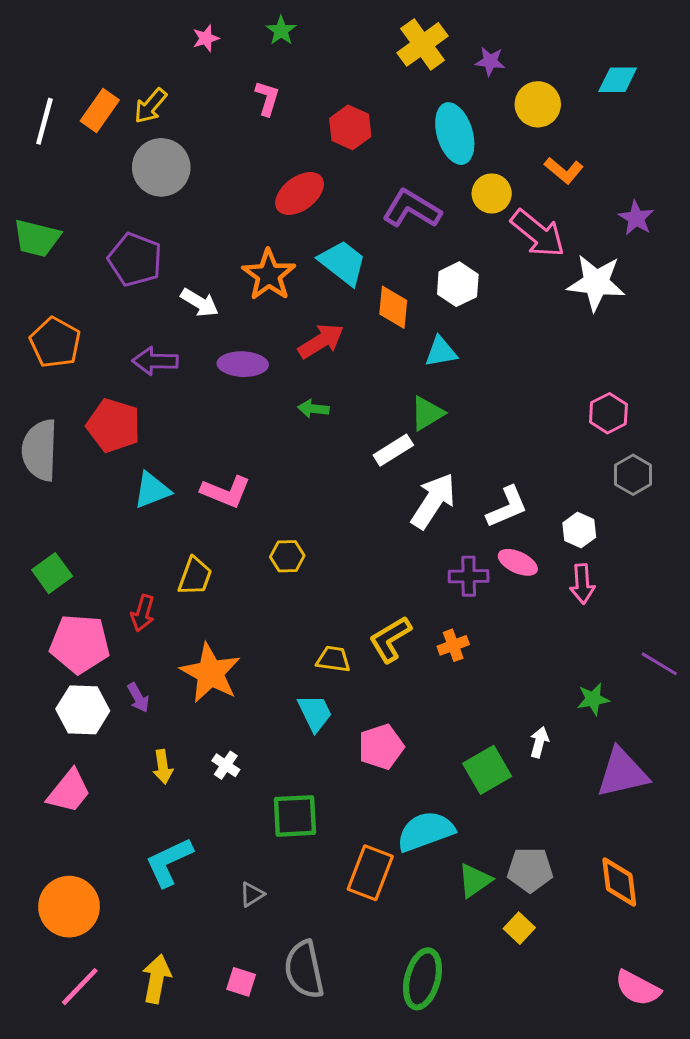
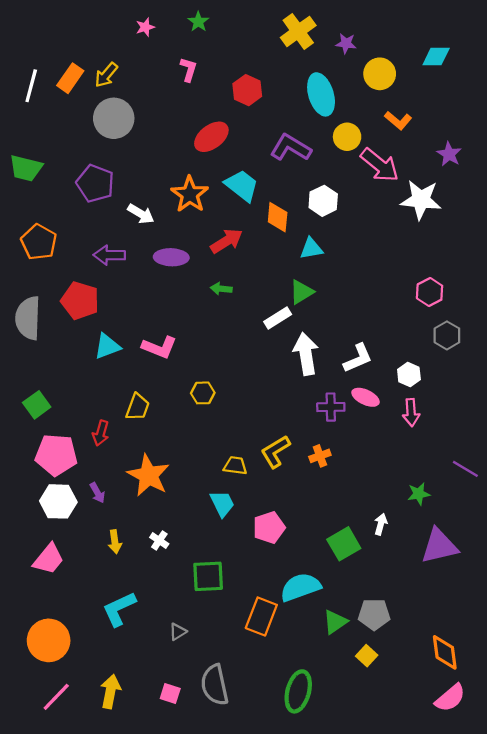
white arrow: (433, 501) -> (306, 354), turned -42
orange diamond: (619, 882) -> (445, 652), moved
pink semicircle: (638, 988) -> (450, 698), turned -68

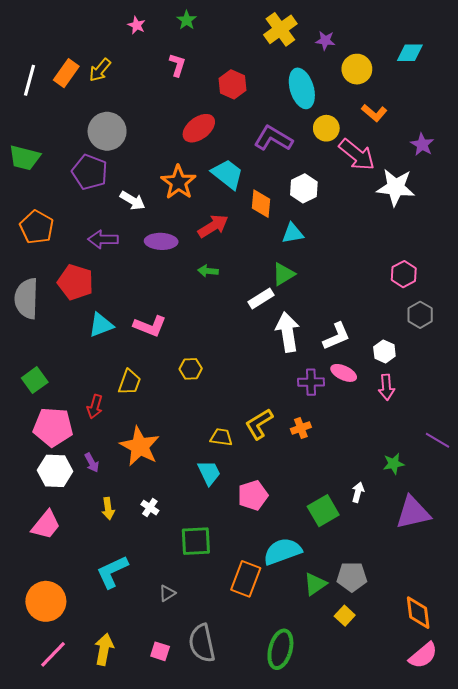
pink star: (145, 27) -> (137, 25), turned -30
gray circle: (114, 118) -> (107, 131), moved

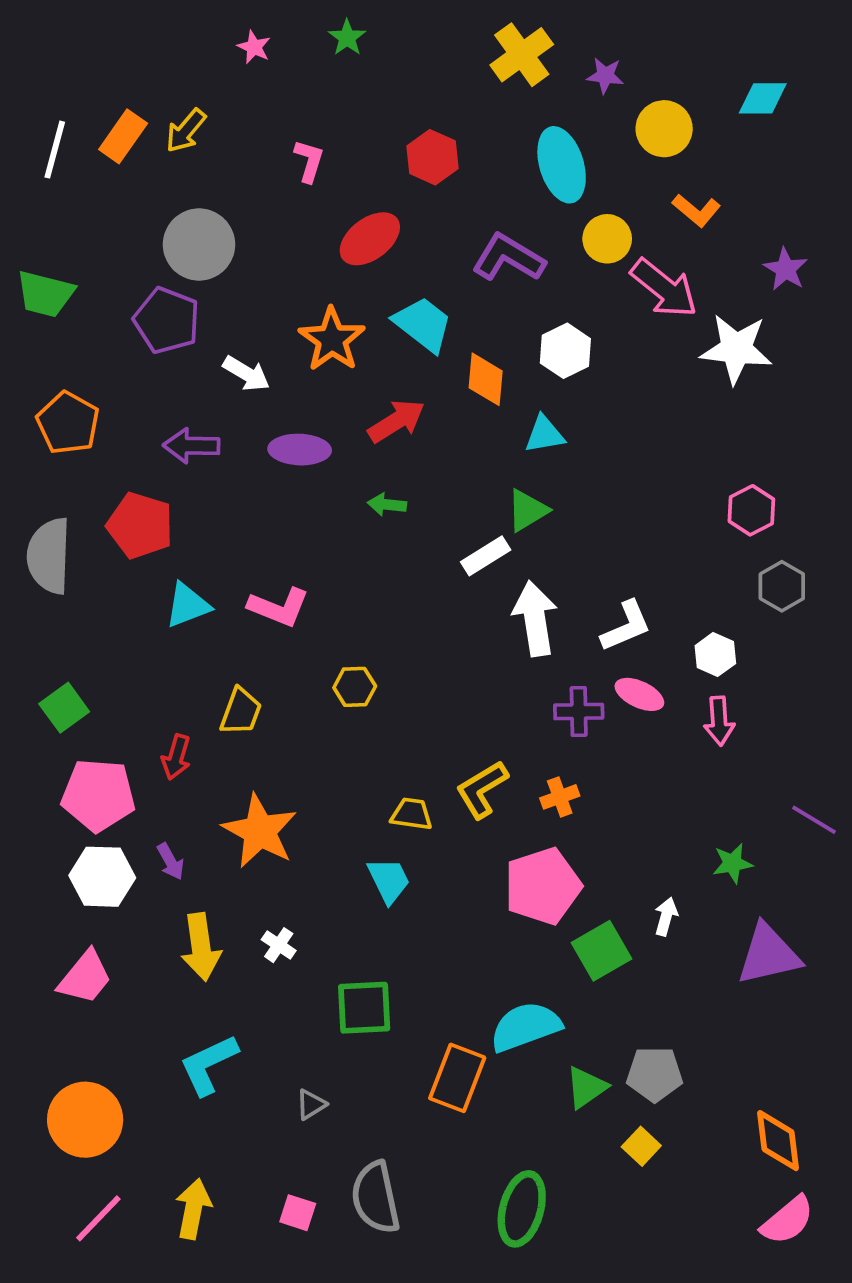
pink L-shape: (177, 65) -> (309, 161), moved
pink pentagon: (253, 495) -> (543, 886), moved, size x1.4
yellow arrow: (108, 509) -> (201, 947), size x1.6

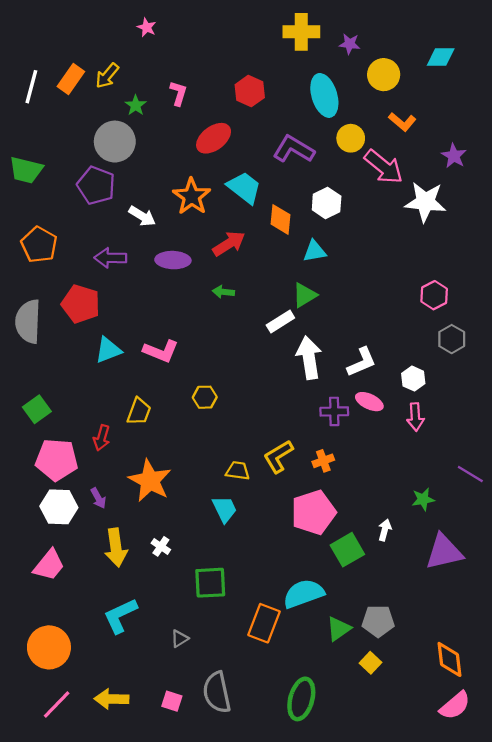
green star: (347, 38) -> (136, 105), moved
yellow cross: (522, 55) -> (301, 32), turned 36
yellow arrow: (193, 1209) -> (111, 699), turned -100

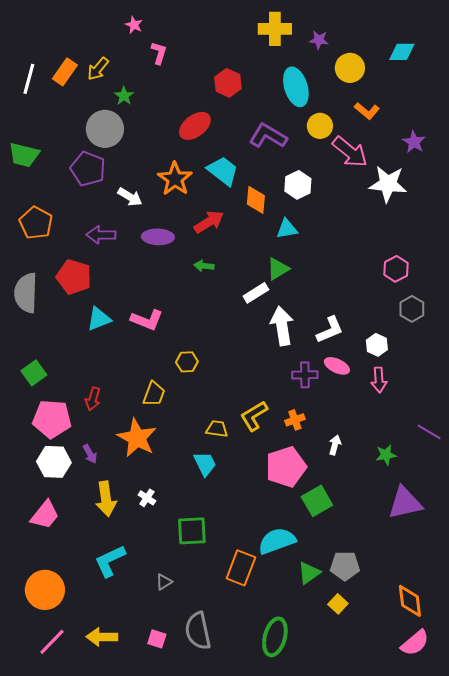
pink L-shape: (178, 93) -> (159, 53), moved
yellow trapezoid: (139, 411) -> (154, 394), moved
white arrow: (385, 530) -> (335, 445), moved

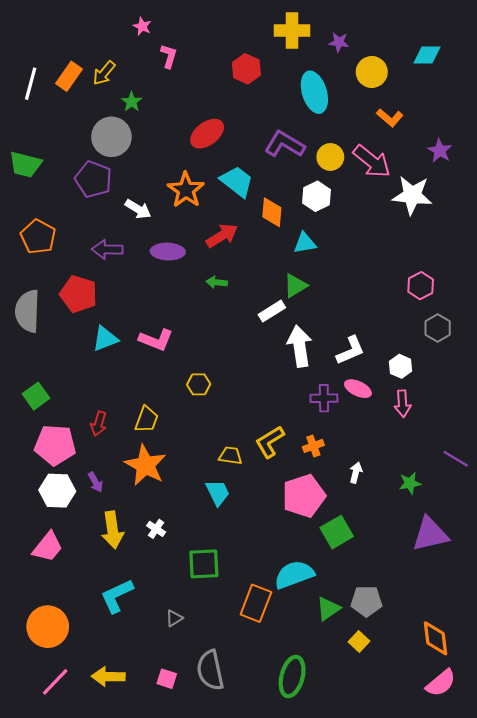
red hexagon: (228, 83) -> (246, 69), moved
yellow circle: (320, 126) -> (330, 157), moved
yellow trapezoid: (154, 394) -> (147, 419), moved

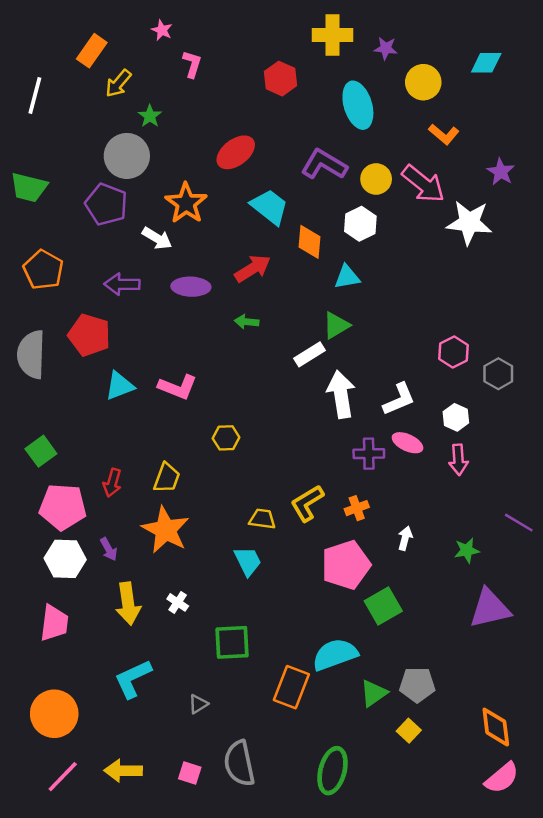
orange rectangle: (69, 76) -> (92, 51), moved
orange star: (186, 190) -> (186, 203), moved
pink hexagon: (421, 286) -> (453, 352), moved
pink trapezoid: (48, 547) -> (54, 623), turned -32

